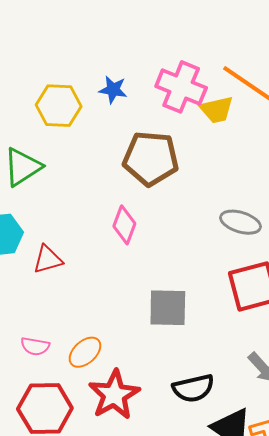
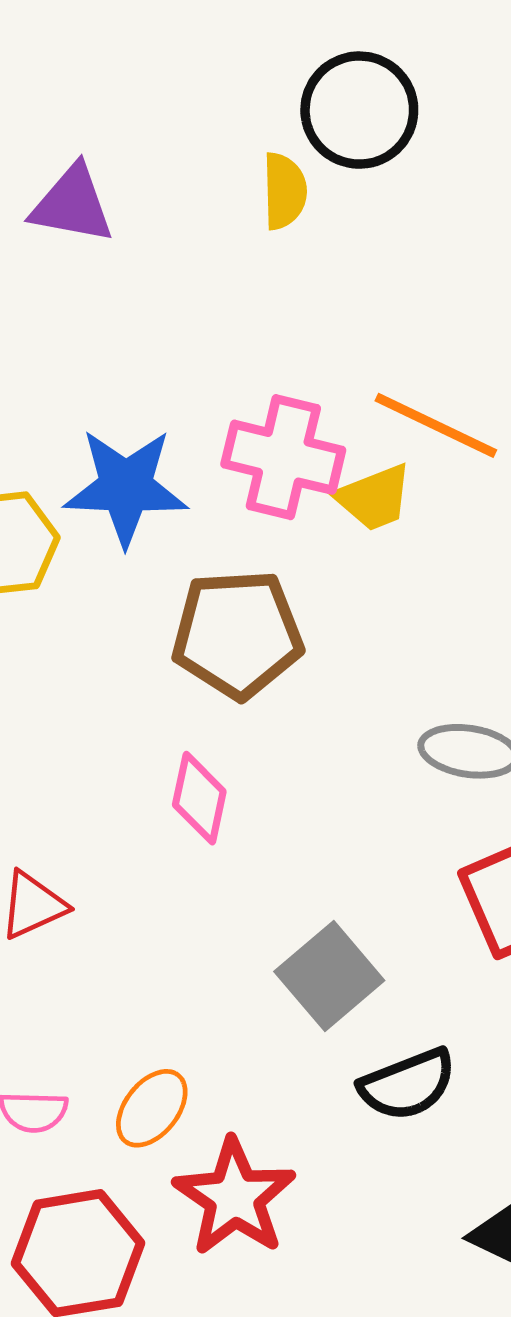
blue star: (113, 90) -> (126, 487), size x1.8
gray square: (168, 308) -> (329, 976), turned -33
black semicircle: (193, 388) -> (408, 1085), moved

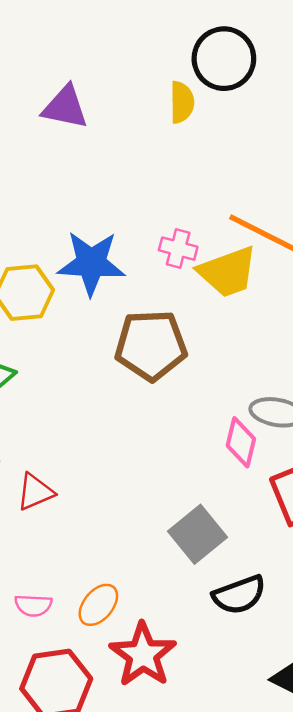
pink cross: (283, 457) -> (178, 249), size x0.6
yellow trapezoid: (374, 498) -> (228, 272), size x1.4
pink diamond: (199, 798) -> (241, 442), moved

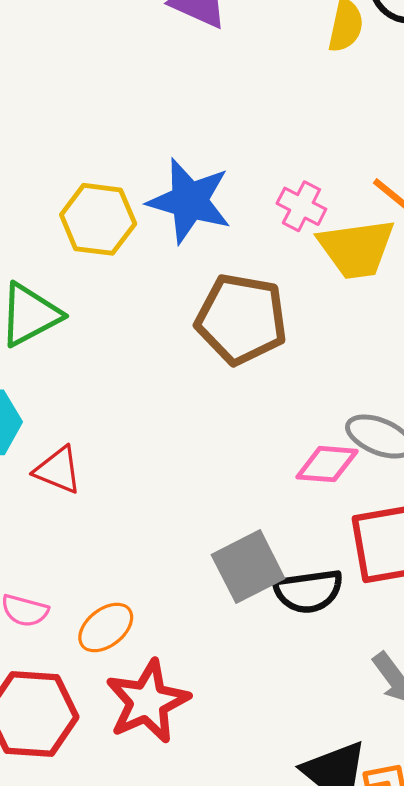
pink diamond: (241, 442) -> (327, 464), turned 69
red triangle: (35, 492) -> (58, 470), turned 33
black semicircle: (239, 595) -> (308, 591), moved

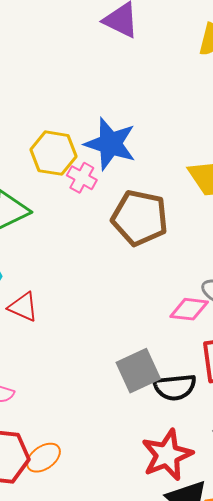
pink cross: (301, 206) -> (82, 178), moved
orange ellipse: (106, 628) -> (44, 458), moved
red star: (148, 702) -> (167, 455), moved

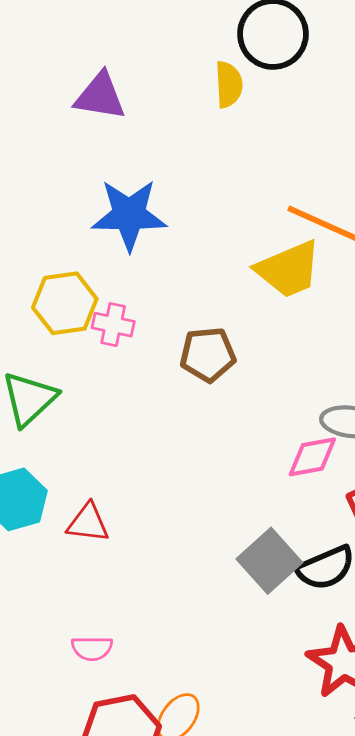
blue star: (110, 144) -> (129, 215), moved
brown pentagon: (140, 218) -> (208, 355), size x0.7

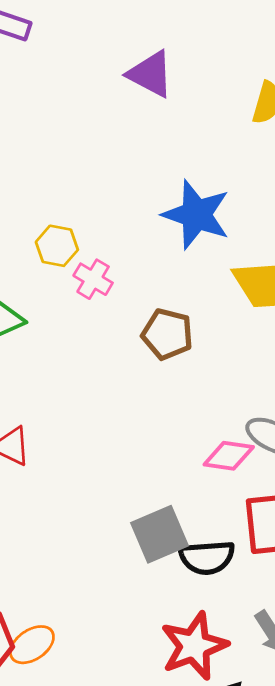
blue star: (129, 215) -> (196, 215), moved
yellow hexagon: (65, 303) -> (57, 246), size x0.7

